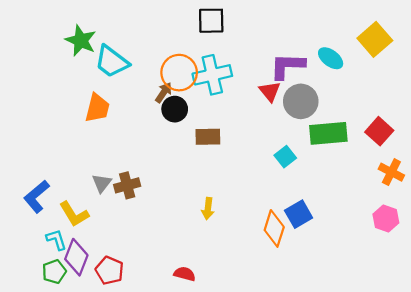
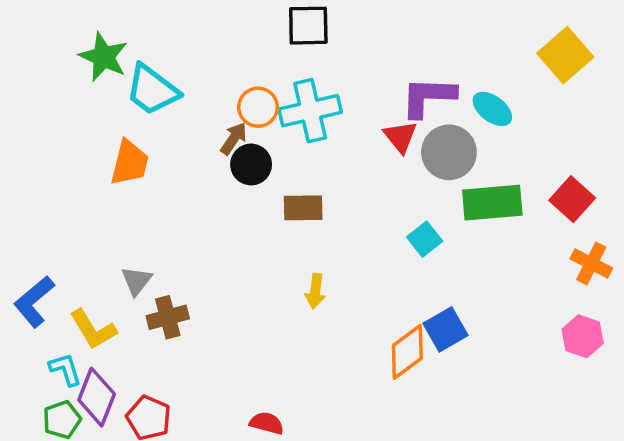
cyan ellipse: (331, 58) -> (492, 109), moved
orange circle: (179, 73) -> (258, 107), size x0.7
brown cross: (127, 185) -> (168, 317), moved
yellow arrow: (208, 209) -> (315, 291), moved
orange diamond: (274, 228) -> (407, 352), turned 36

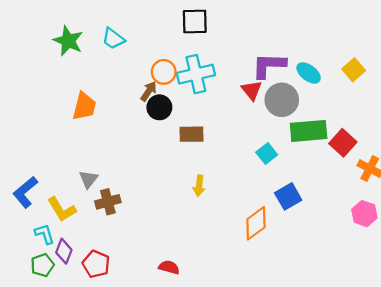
yellow square: (565, 55) -> (354, 70), moved, size x0.7
cyan trapezoid: (152, 90) -> (113, 39), moved, size x0.7
red square: (572, 199) -> (343, 143), moved
blue square: (445, 329) -> (288, 196), moved
purple diamond: (97, 397) -> (64, 251), size x0.7

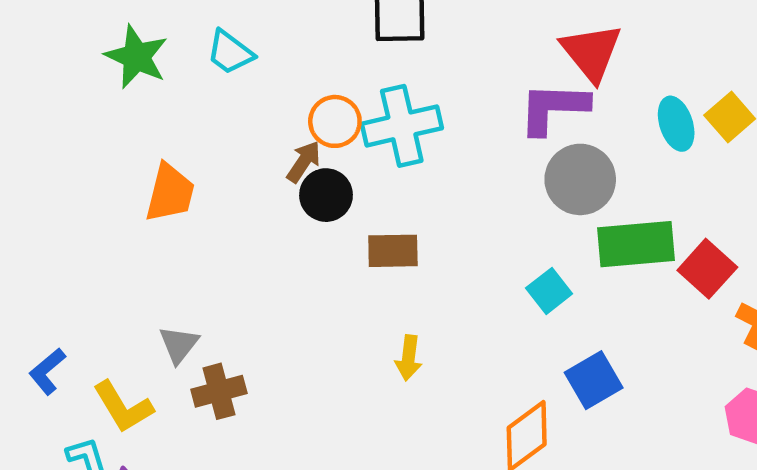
cyan ellipse: (309, 73) -> (676, 124), moved, turned 35
red triangle: (252, 90) -> (591, 52), moved, size x1.4
blue L-shape: (25, 192) -> (47, 371), size x0.7

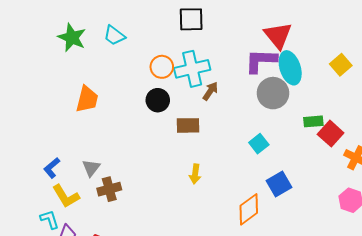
cyan ellipse: (676, 124) -> (290, 68), moved, size x1.4
brown arrow: (304, 162) -> (210, 91), moved
green rectangle: (636, 244) -> (313, 121), moved, size x0.6
blue L-shape: (47, 371) -> (52, 168), moved

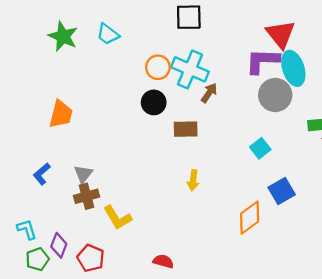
cyan cross: (192, 69) -> (190, 69), turned 36
orange trapezoid: (87, 99) -> (61, 114), moved
brown cross: (109, 189) -> (87, 196), moved
yellow L-shape: (66, 196) -> (117, 218), moved
cyan L-shape: (50, 219) -> (27, 229), moved

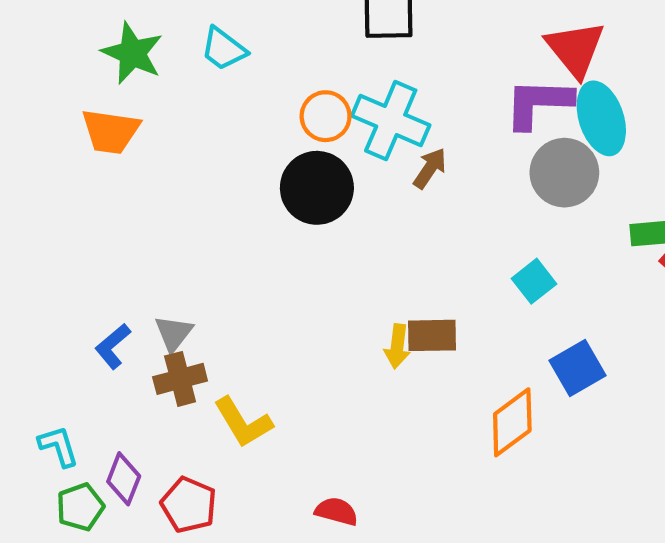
black circle: (154, 102) -> (317, 188), size x1.4
orange trapezoid: (61, 114) -> (111, 131), moved, turned 84
brown rectangle: (186, 129) -> (432, 335), moved
blue L-shape: (42, 174) -> (113, 346), moved

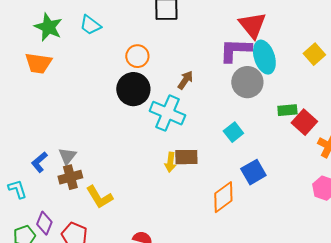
cyan cross: (391, 121) -> (167, 113), moved
cyan L-shape: (59, 446) -> (17, 189), moved

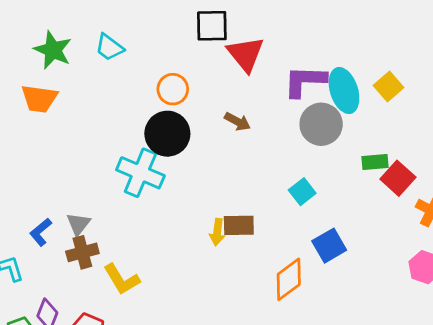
red triangle: (252, 25) -> (246, 54), moved
yellow square: (314, 54) -> (389, 86), moved
brown arrow: (185, 80) -> (237, 122), turned 84
cyan cross: (167, 113) -> (140, 173), moved

